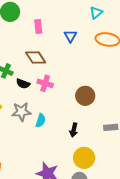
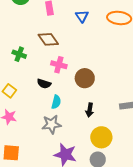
black semicircle: (23, 84) -> (44, 84), moved
brown circle: (85, 96) -> (85, 78), moved
gray star: (21, 112) -> (51, 124), moved

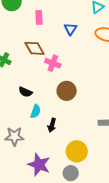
pink cross: (59, 65) -> (53, 63), moved
black arrow: (90, 110) -> (52, 125), moved
gray star: (51, 124) -> (14, 136), moved

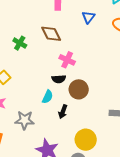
pink cross: (53, 63) -> (67, 60), moved
brown circle: (67, 91) -> (79, 89), moved
black semicircle: (25, 92) -> (59, 79), moved, turned -32

